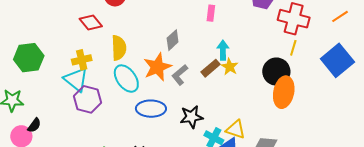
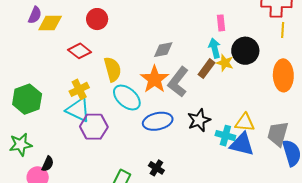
pink rectangle: (211, 13) -> (221, 23), moved
gray diamond: (173, 40) -> (163, 50), turned 45
black circle: (276, 72) -> (245, 51), moved
gray L-shape: (180, 75) -> (178, 82), size x1.4

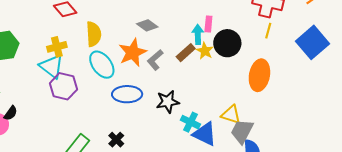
pink rectangle: (221, 23) -> (208, 24), moved
gray diamond: (163, 50) -> (147, 25), turned 35
gray L-shape: (178, 82) -> (155, 60), size x0.7
yellow triangle: (245, 123) -> (231, 115), moved

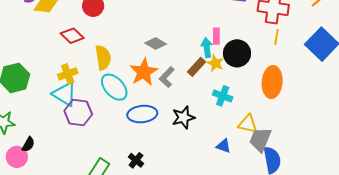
cyan cross: (190, 122) -> (223, 96), moved
blue triangle: (205, 134) -> (224, 146), size x0.6

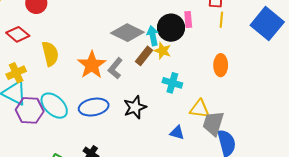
pink rectangle: (216, 36) -> (188, 20), moved
gray diamond: (156, 43) -> (127, 33), moved, size x1.5
black circle: (237, 53) -> (171, 28), moved
orange ellipse: (272, 82) -> (221, 65), size x0.7
cyan ellipse: (114, 87) -> (54, 106), moved

